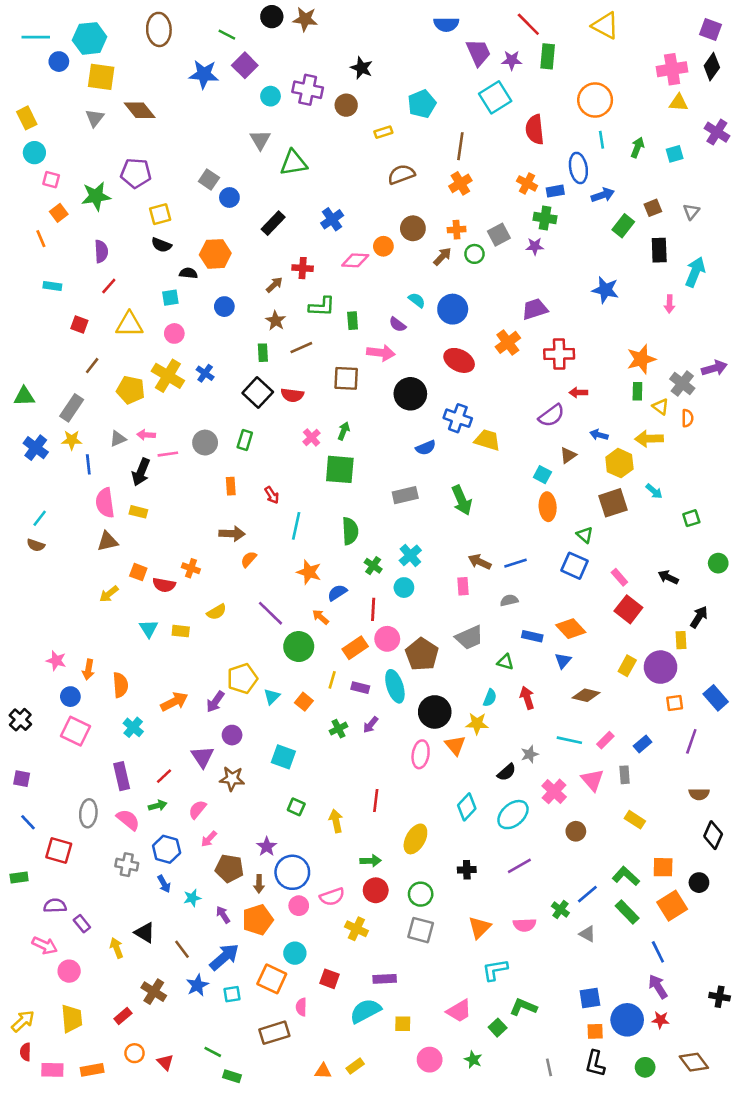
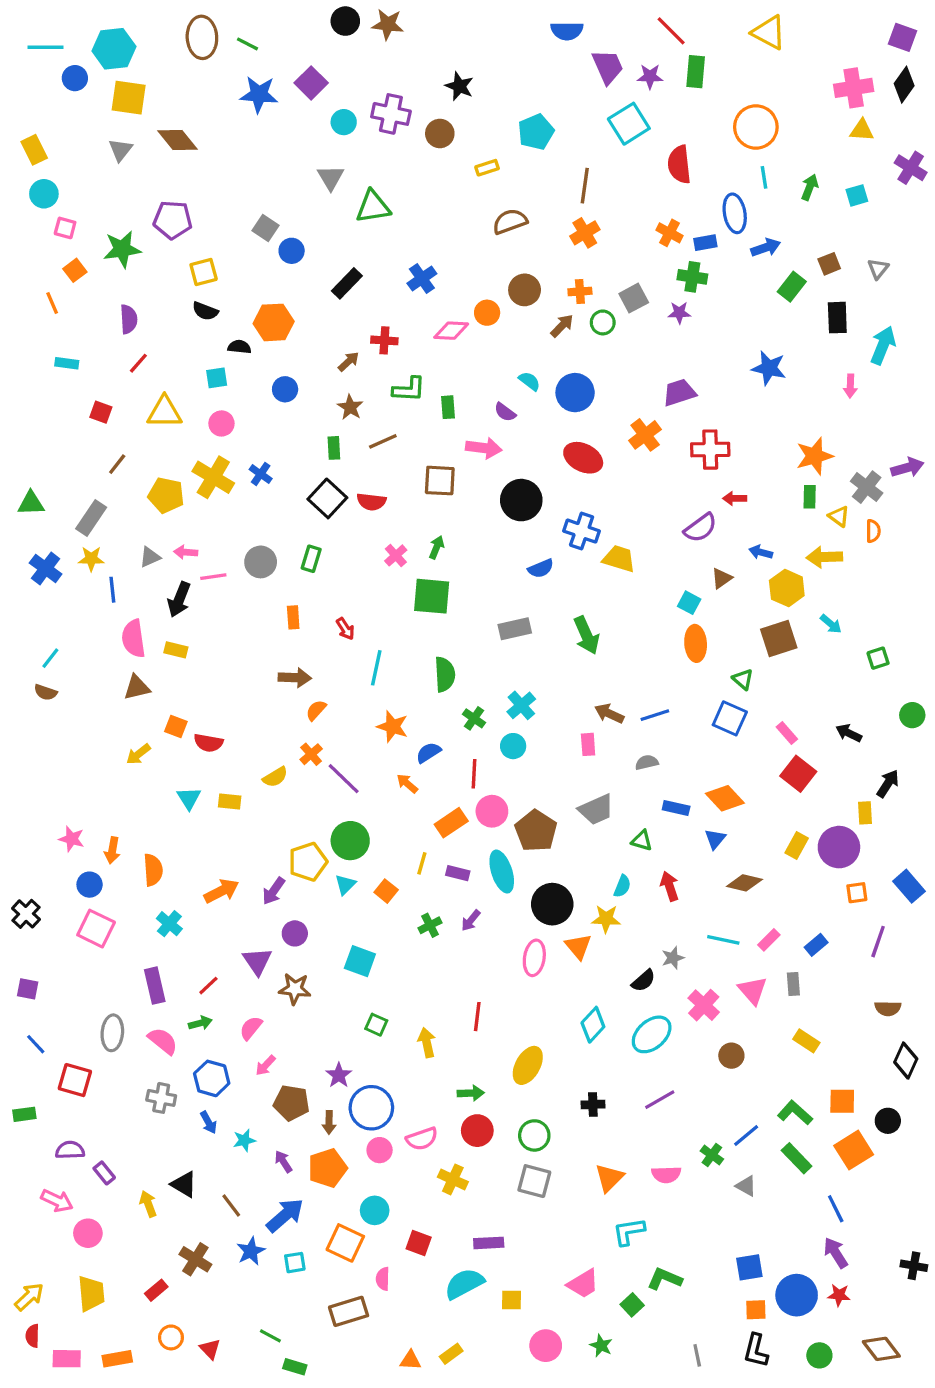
green line: (227, 35) -> (248, 44), moved
orange cross: (191, 568) -> (311, 754), moved, turned 30
green circle: (299, 647) -> (350, 841), moved

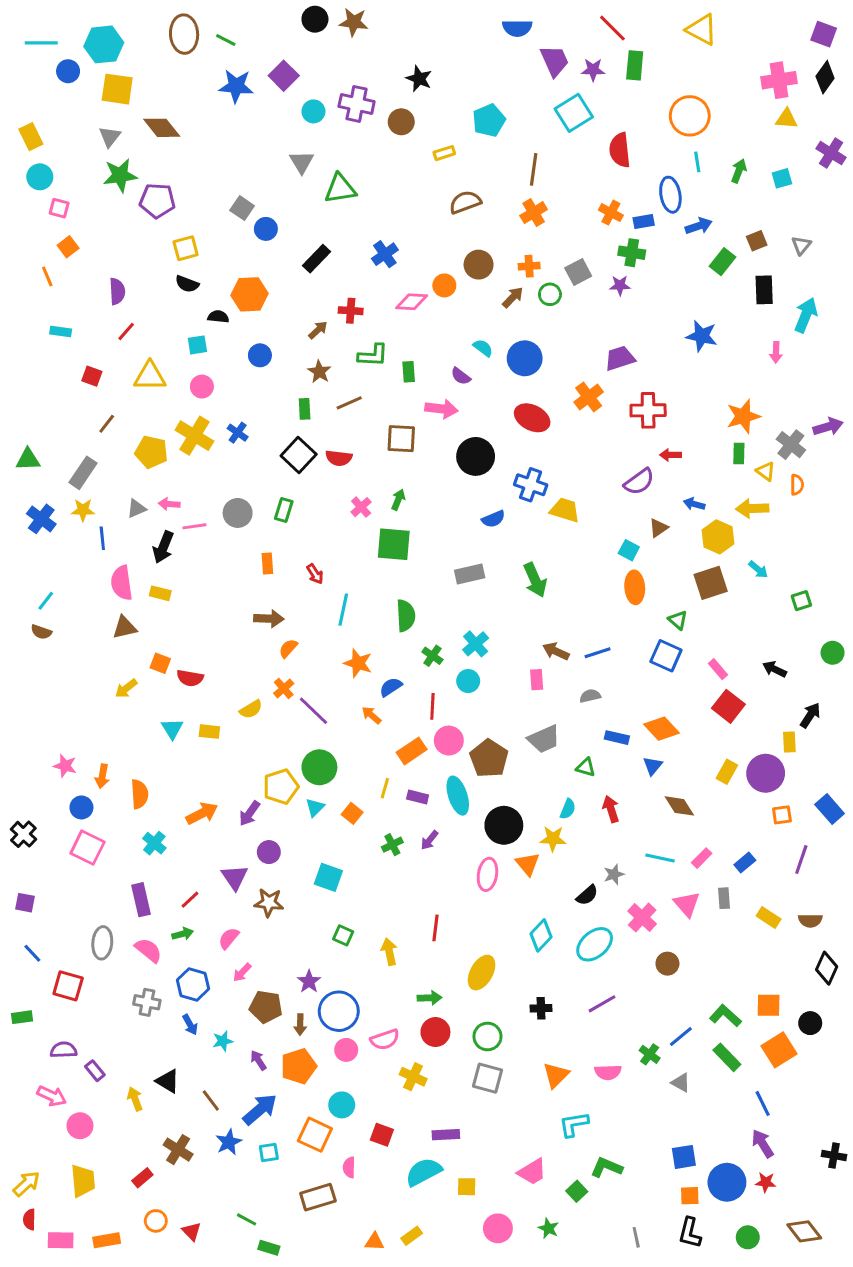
green star: (122, 249) -> (120, 175), moved
brown diamond: (744, 883) -> (679, 806), turned 44
yellow rectangle: (806, 1041) -> (769, 918), moved

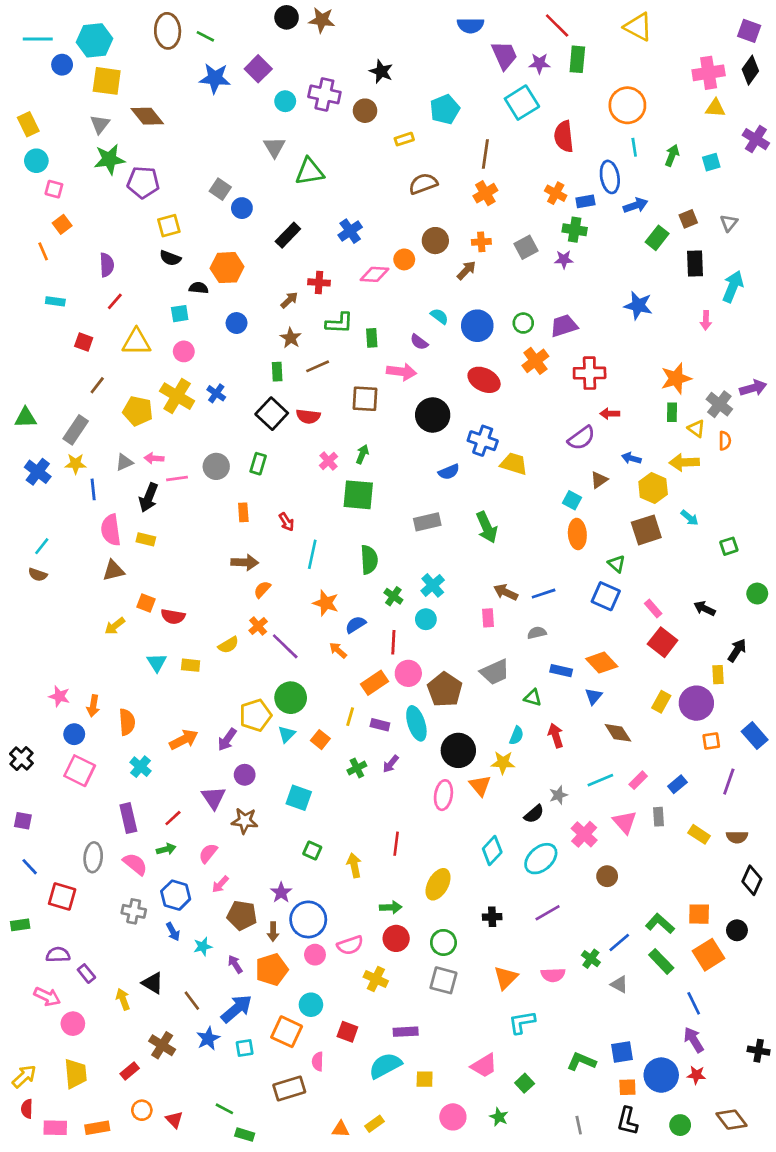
green circle: (550, 294) -> (523, 323), moved
cyan line: (660, 858) -> (600, 780), turned -35
green L-shape: (606, 1167) -> (581, 1061), moved

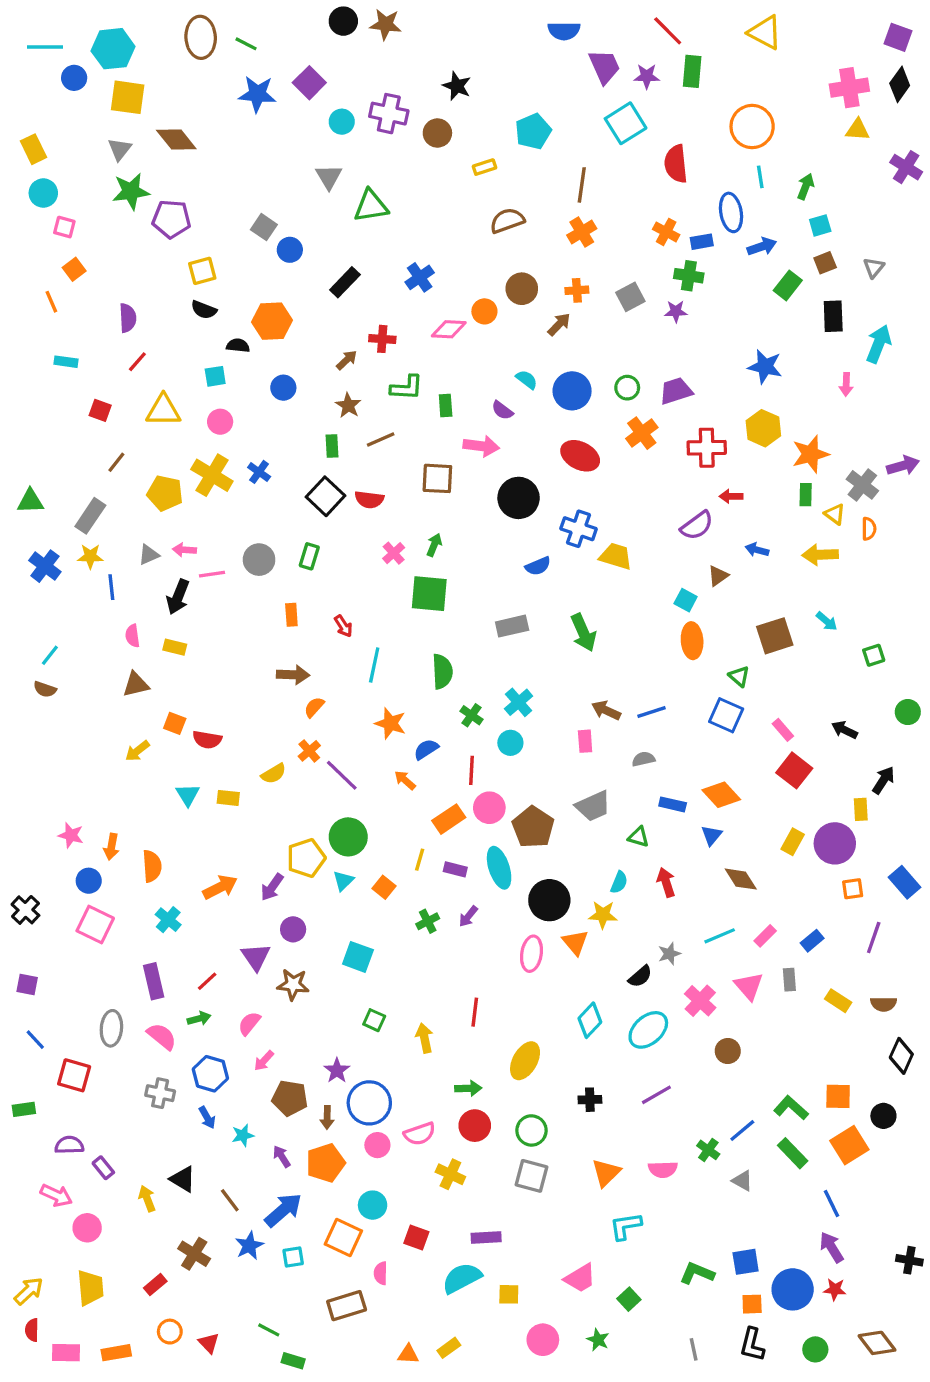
cyan square: (711, 162) -> (820, 225), moved
yellow hexagon: (653, 488) -> (763, 428), moved
pink semicircle: (111, 530) -> (133, 636), size x0.6

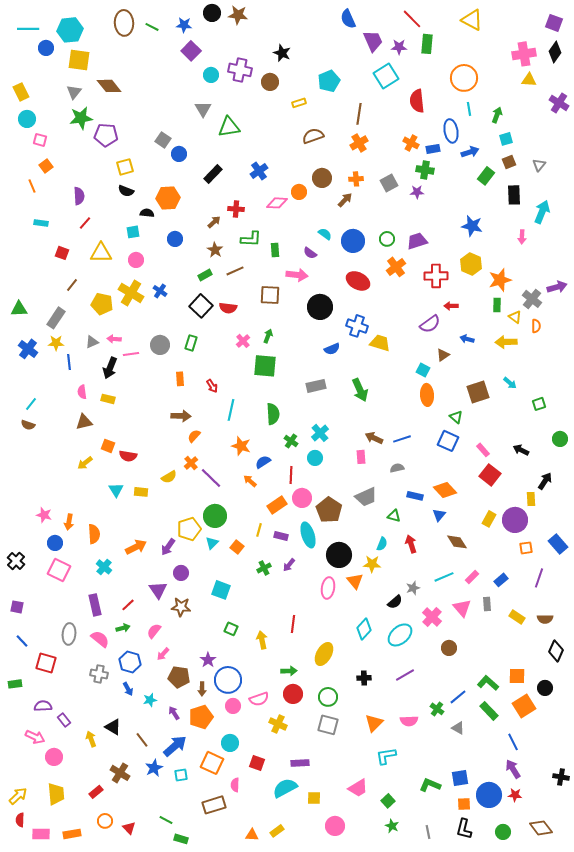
blue semicircle: (564, 31) -> (348, 19), turned 66
blue star: (257, 94) -> (184, 25), moved, size x0.7
green rectangle: (332, 446) -> (205, 275), turned 64
green star: (598, 1340) -> (392, 826), moved

